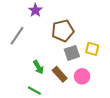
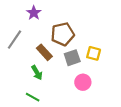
brown rectangle: (60, 74) -> (44, 52), moved

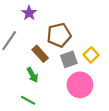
yellow square: (94, 53) -> (91, 55), turned 32
pink circle: (83, 82) -> (80, 85), size x1.5

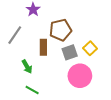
brown rectangle: (40, 54) -> (43, 47), turned 42
green arrow: (32, 75) -> (27, 67), moved

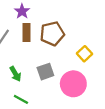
brown rectangle: (43, 47) -> (27, 33), moved
gray square: (70, 52) -> (45, 72), moved

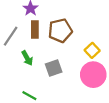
green arrow: (15, 74) -> (27, 58), moved
pink circle: (73, 84) -> (93, 75), moved

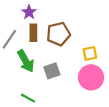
yellow square: (92, 50) -> (90, 53), turned 32
green arrow: (27, 58) -> (26, 61), size x1.5

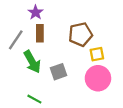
brown pentagon: (58, 34) -> (80, 34), moved

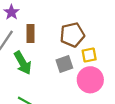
purple star: (36, 12) -> (11, 12), moved
gray square: (59, 72) -> (64, 64), moved

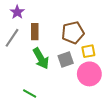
green arrow: (23, 63) -> (41, 58), moved

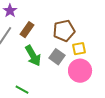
brown rectangle: (35, 32) -> (27, 30), turned 35
gray square: (66, 59) -> (57, 57), turned -35

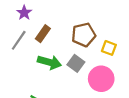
yellow square: (79, 49) -> (109, 48), moved, turned 32
green arrow: (33, 56) -> (49, 62), turned -45

